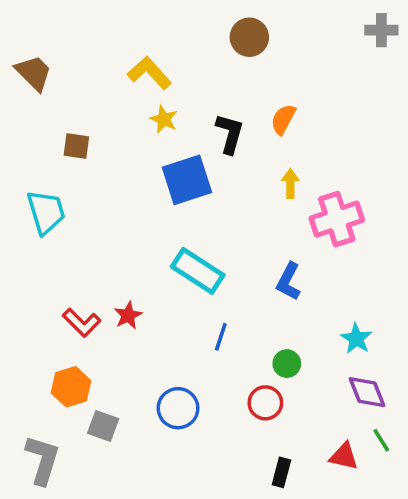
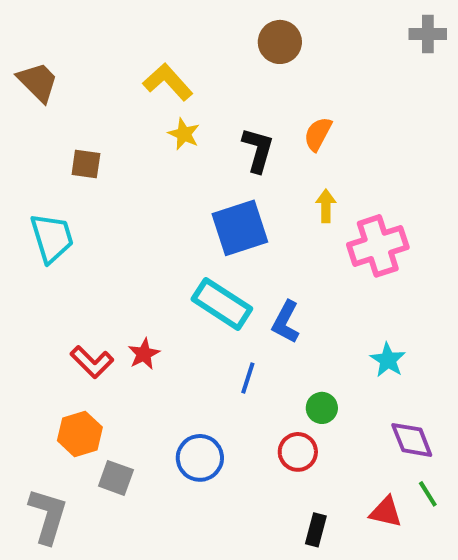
blue square: (187, 180) -> (240, 228), moved
blue L-shape: (289, 282) -> (286, 322), moved
cyan star: (356, 339) -> (388, 360), moved

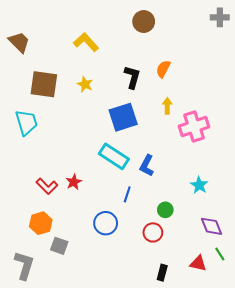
yellow star: (184, 134) -> (85, 84), moved
brown square: (86, 164) -> (44, 84), size x1.8
blue circle: (200, 458) -> (106, 223), moved

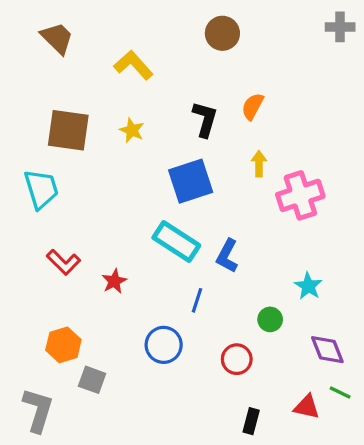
brown trapezoid: (19, 42) -> (57, 38), moved
red L-shape: (47, 186) -> (63, 262), moved
green circle: (165, 210) -> (270, 319), moved
green line: (220, 254) -> (340, 393), turned -32

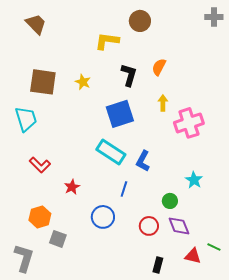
yellow L-shape: (133, 65) -> (107, 41), moved, turned -40
red star: (114, 281) -> (72, 187), moved
purple diamond: (327, 350) -> (179, 226), moved

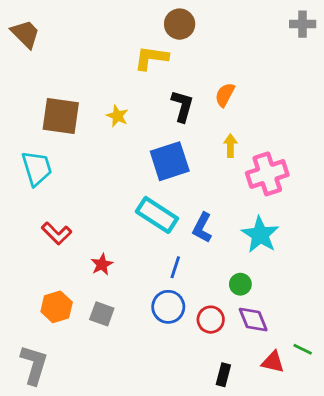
brown circle: (140, 21) -> (180, 24), moved
brown trapezoid: (36, 24) -> (25, 34), moved
cyan star: (194, 180) -> (260, 235), moved, size x1.5
blue circle: (103, 217) -> (168, 307), moved
gray square: (58, 239) -> (102, 314), moved

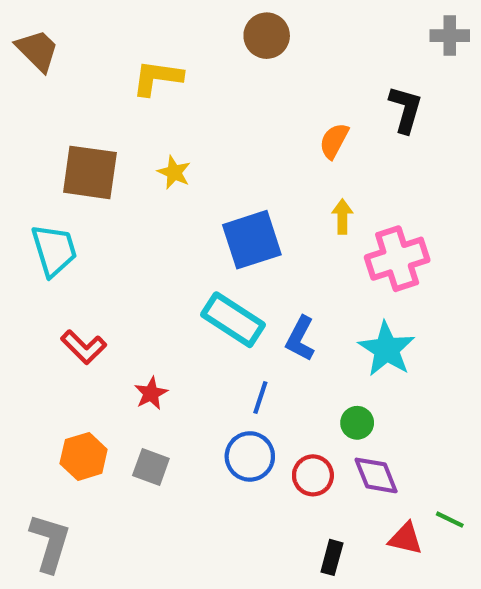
yellow L-shape: (151, 58) -> (157, 78), moved
black L-shape: (182, 106) -> (406, 109), moved

